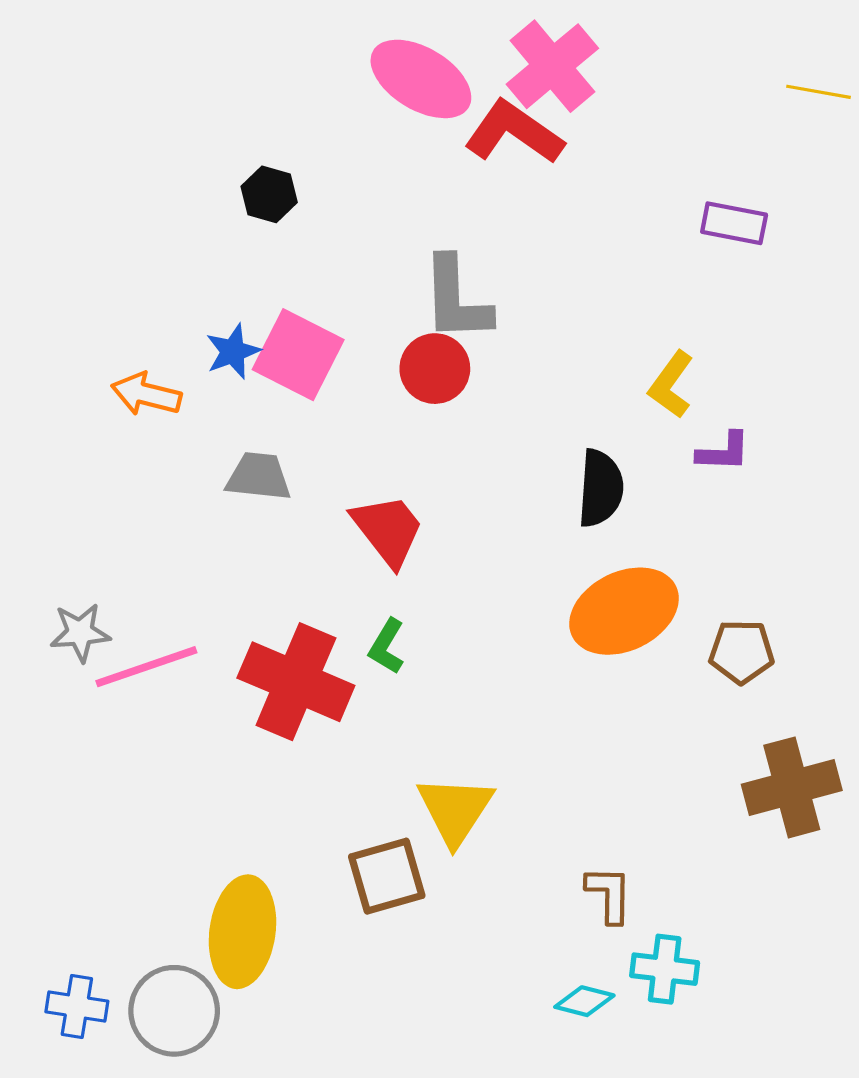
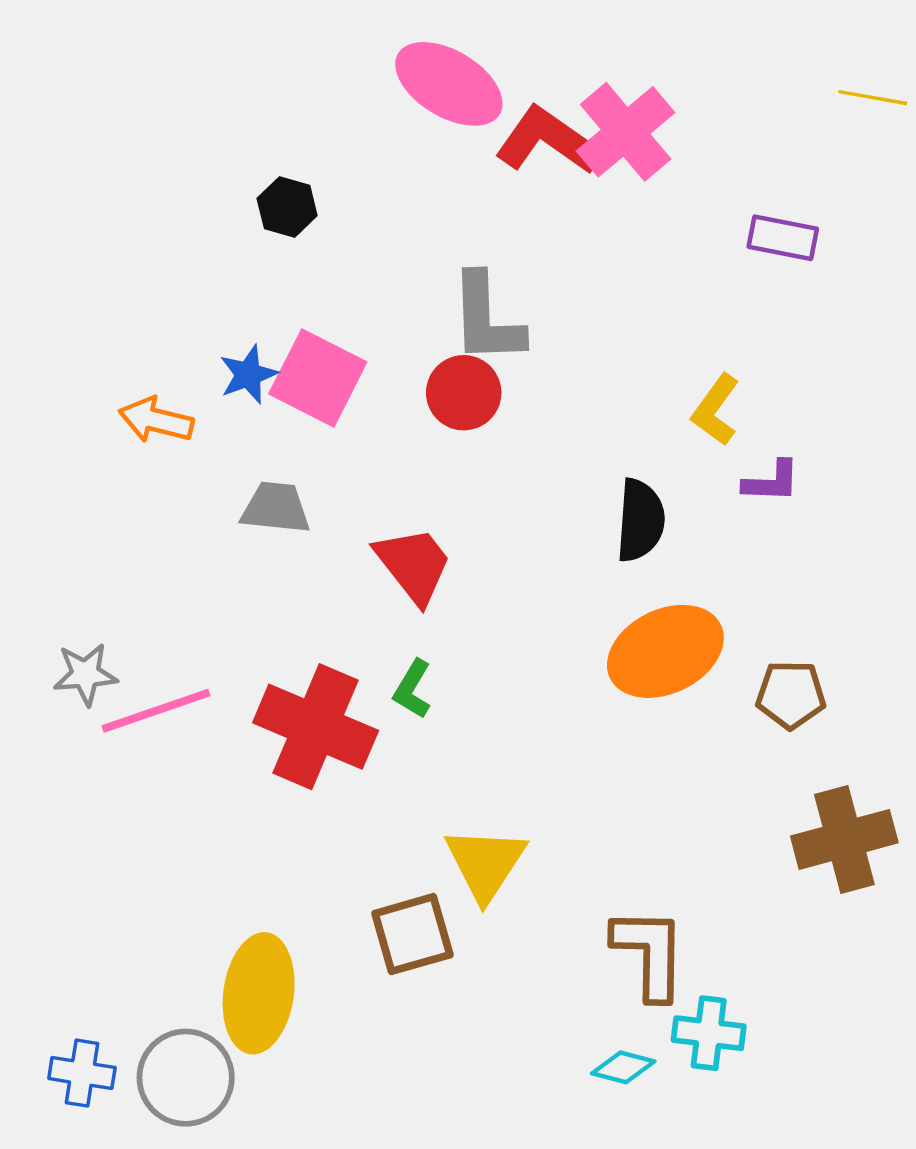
pink cross: (552, 66) -> (626, 132), moved
brown L-shape: (609, 894) -> (649, 953), size x1.5

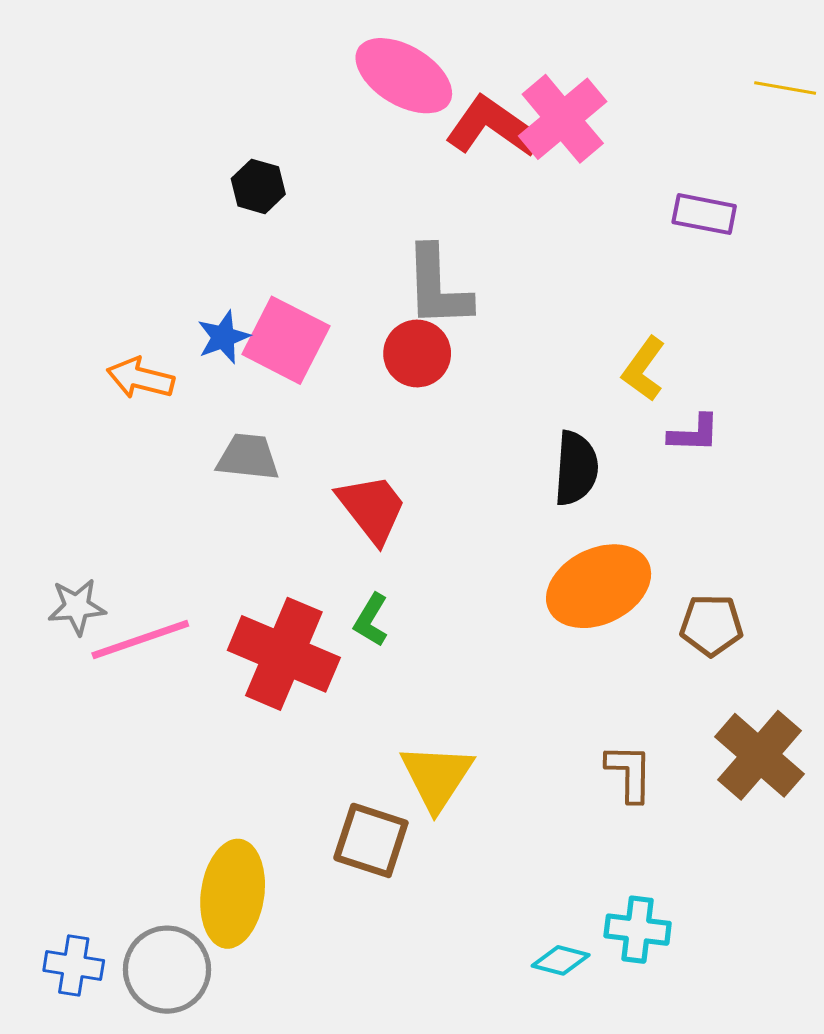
brown cross: (844, 839) -> (760, 755), turned -34
brown square: (412, 934) -> (371, 840), turned 34
brown L-shape: (649, 953) -> (629, 773), moved, size x0.7

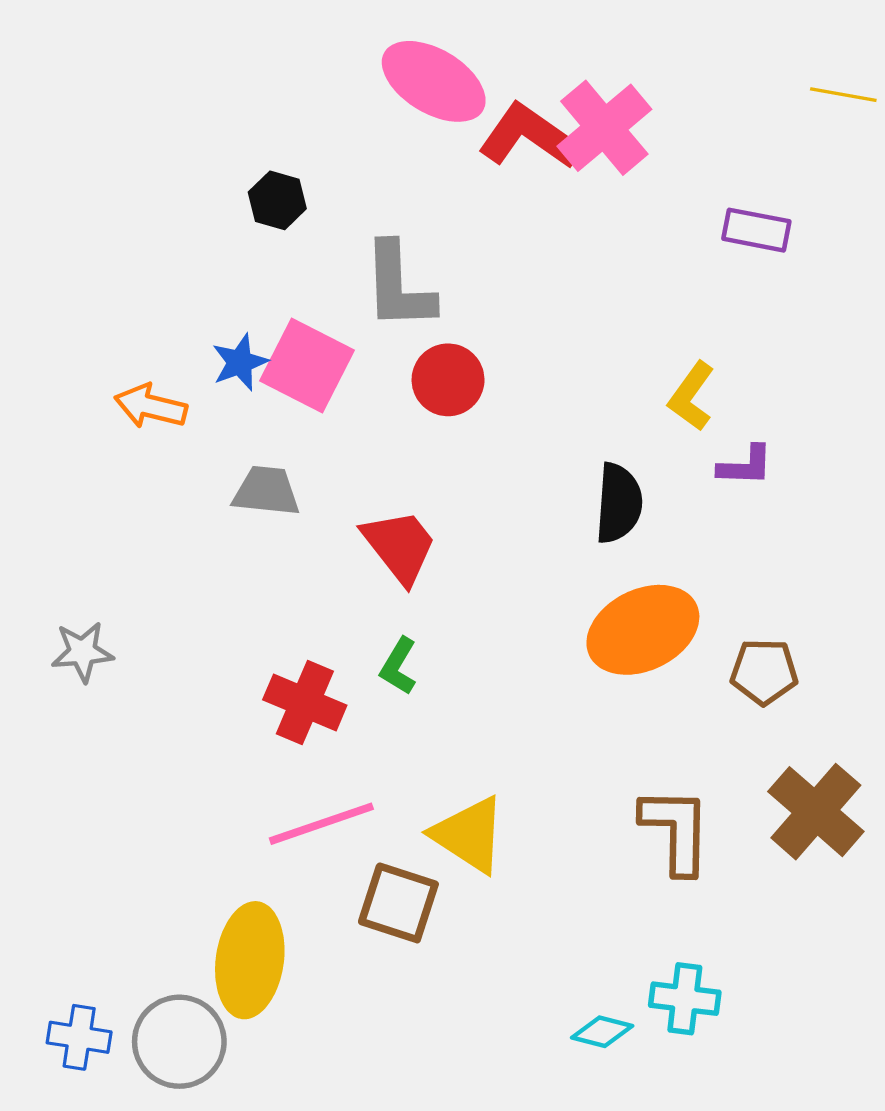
gray L-shape: (438, 287) -> (398, 286), moved
pink line: (140, 639) -> (321, 824), moved
red cross: (284, 654) -> (305, 703), size x0.7
brown L-shape: (629, 773) -> (676, 830), size x1.4
yellow triangle: (437, 777) -> (469, 835), turned -30

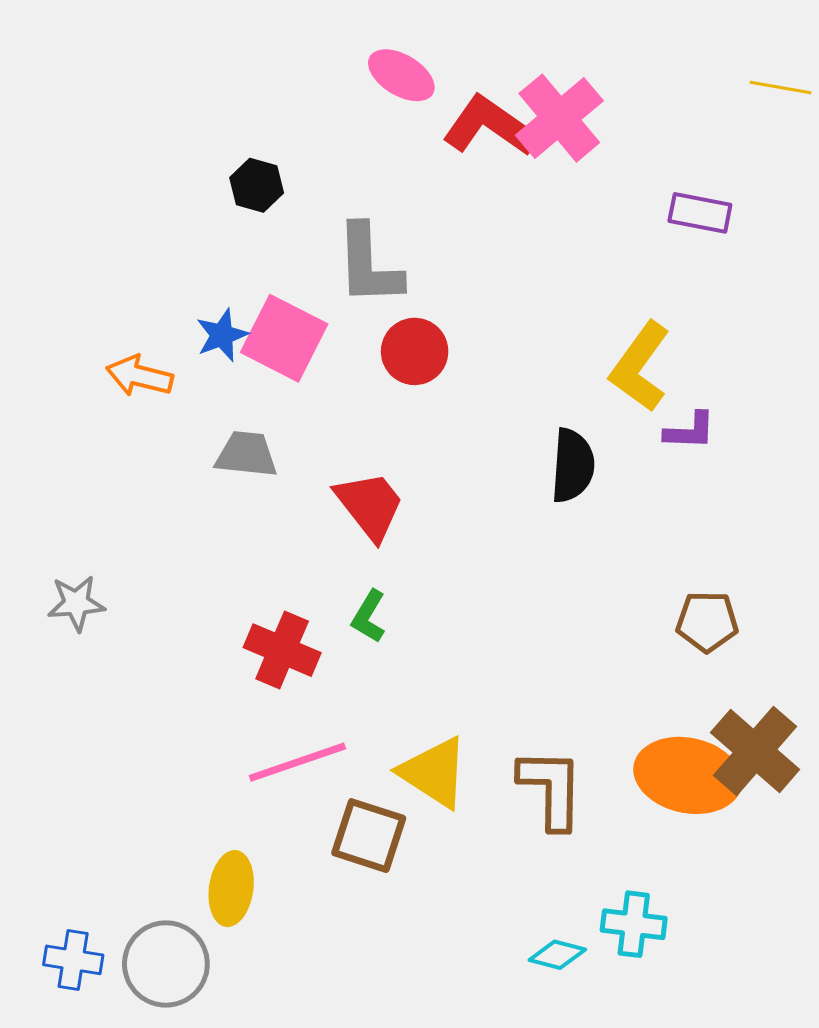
pink ellipse: (434, 81) -> (401, 75), size x0.7
yellow L-shape: (691, 396) -> (640, 367), size x1.4
orange ellipse: (643, 630) -> (688, 775), moved, turned 38
brown L-shape: (676, 830) -> (551, 789), moved
yellow ellipse: (250, 960) -> (231, 889), size x0.7

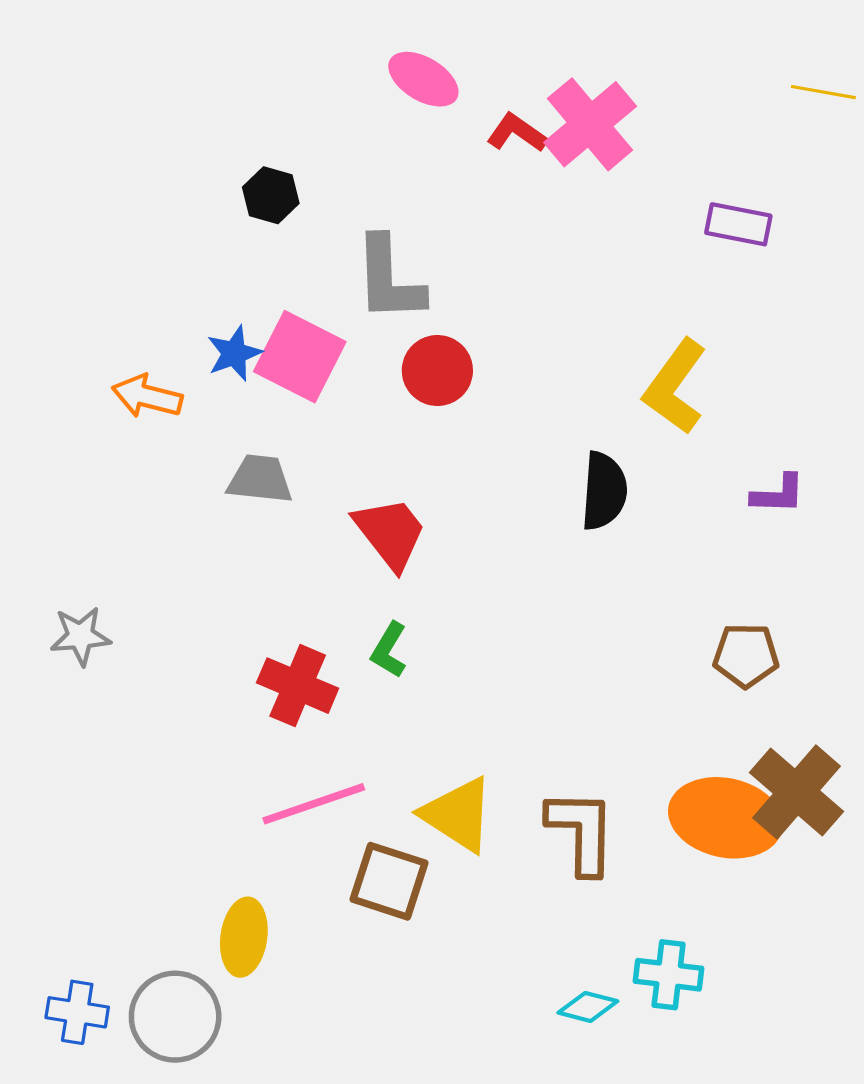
red L-shape: (490, 126) -> (517, 133), size x0.6
purple L-shape: (690, 431) -> (778, 494), moved

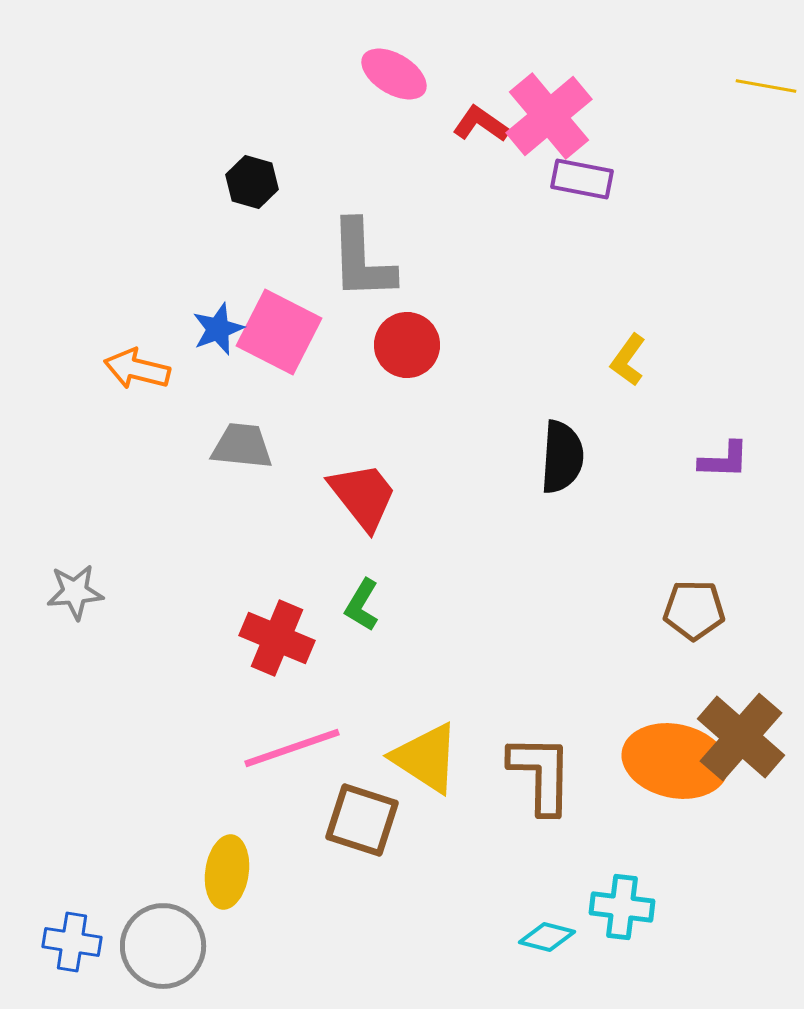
purple rectangle: (738, 224) -> (582, 179), moved
yellow L-shape: (675, 387) -> (628, 360), size x0.6

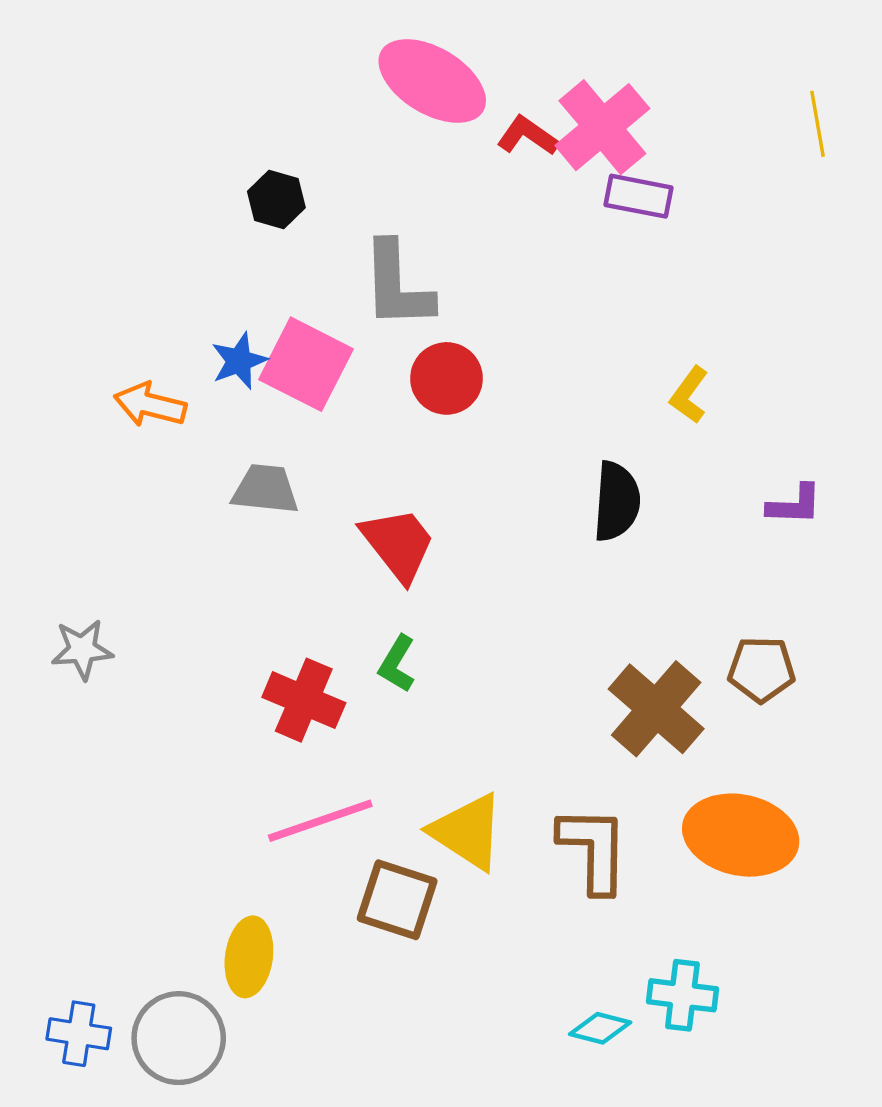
pink ellipse: (394, 74) -> (432, 81), size x1.5
yellow line: (766, 86) -> (817, 124), moved, turned 70
brown cross: (741, 737) -> (656, 709), moved

